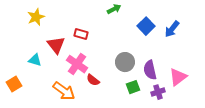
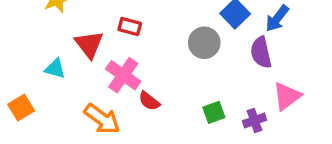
gray circle: (125, 62) -> (204, 43), moved
purple semicircle: (150, 70) -> (261, 52), moved

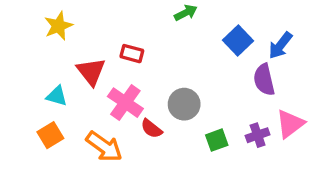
gray circle: (204, 43) -> (184, 104), moved
orange square: (21, 108) -> (50, 135), moved
purple cross: (254, 121) -> (258, 135), moved

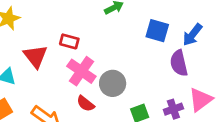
blue square: (238, 41) -> (157, 31), turned -30
pink cross: (125, 103) -> (81, 71), moved

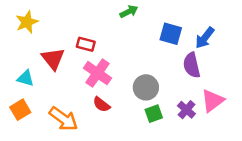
gray circle: (113, 83) -> (146, 87), moved
purple cross: (173, 109) -> (186, 110), turned -30

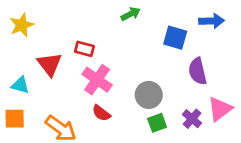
blue arrow: (205, 38) -> (212, 21), moved, turned -130
orange square: (20, 110) -> (15, 119), turned 30

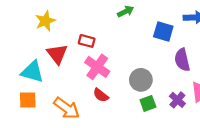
yellow star: (22, 25) -> (45, 21), moved
cyan triangle: (20, 85) -> (32, 72), size x1.5

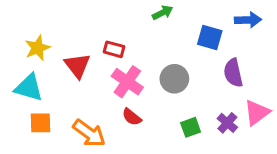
yellow star: (45, 21) -> (38, 48), moved
cyan triangle: (32, 72) -> (29, 88), moved
gray circle: (141, 80) -> (174, 79), moved

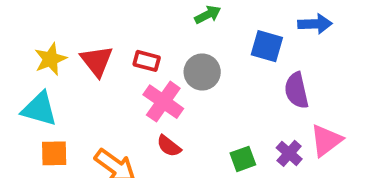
red triangle: (77, 66) -> (97, 61), moved
gray circle: (174, 79) -> (202, 72), moved

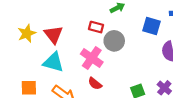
red rectangle: (147, 61) -> (96, 27), moved
cyan triangle: (39, 109) -> (53, 62), moved

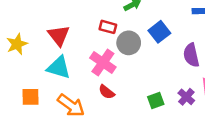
blue square: (152, 26) -> (159, 32), moved, turned 36
yellow star: (27, 33) -> (17, 44), moved

